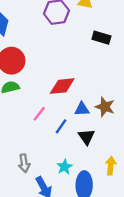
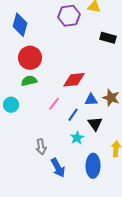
cyan star: (65, 167) -> (77, 138), moved

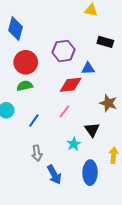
purple hexagon: (69, 16) -> (63, 51), moved
blue triangle: (91, 100) -> (88, 68), moved
pink line: (54, 104) -> (64, 111), moved
blue line: (73, 115) -> (34, 120), moved

